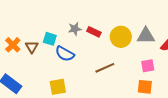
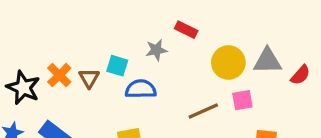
red rectangle: (94, 32) -> (186, 30), moved
blue semicircle: (65, 54) -> (141, 89), turned 150
pink square: (148, 66) -> (242, 100), moved

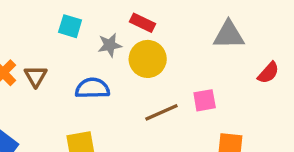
gray triangle: (268, 61) -> (229, 35), moved
yellow circle: (228, 63) -> (148, 59), moved
cyan square: (117, 66) -> (70, 26), moved

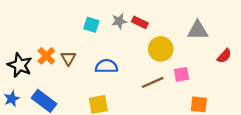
gray star: (110, 45) -> (119, 21), moved
yellow circle: (148, 59) -> (161, 49), moved

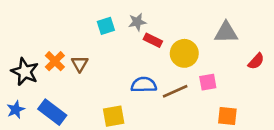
red rectangle: (140, 22) -> (153, 40), moved
cyan square: (91, 25) -> (106, 26), turned -35
blue semicircle: (106, 66) -> (144, 85), moved

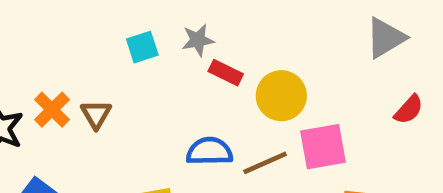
gray triangle: (226, 32) -> (386, 38), moved, turned -30
pink square: (208, 82) -> (323, 147), size x1.5

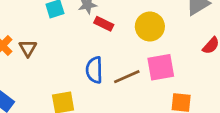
yellow circle: (281, 96) -> (150, 27), moved
blue semicircle: (210, 151) -> (94, 70), turned -90

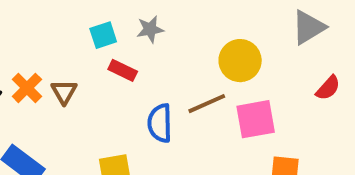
red rectangle: (104, 24) -> (123, 70), moved
brown line: (127, 77) -> (207, 104), moved

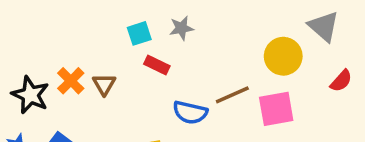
gray triangle: (308, 27) -> (324, 26), turned -48
yellow circle: (240, 61) -> (283, 56), moved
blue semicircle: (160, 123) -> (190, 112), turned -76

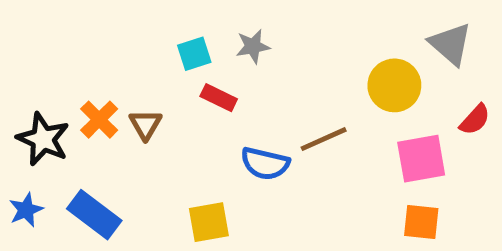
pink square: (276, 109) -> (421, 159), moved

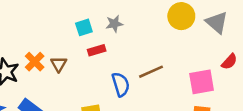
yellow circle: (394, 85) -> (181, 16), moved
red rectangle: (219, 98) -> (97, 50), turned -42
blue semicircle: (265, 163) -> (121, 84), turned -120

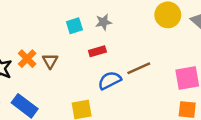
red rectangle: (97, 50) -> (97, 51), moved
blue semicircle: (121, 84) -> (110, 80), turned -100

